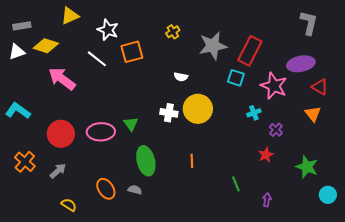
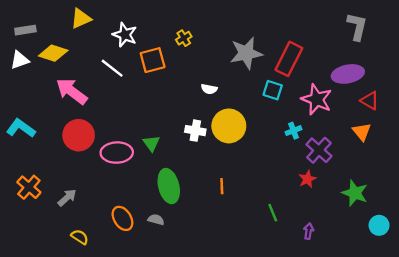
yellow cross: (173, 32) -> (184, 38), moved
purple cross: (276, 130) -> (319, 150), size x1.6
red circle: (61, 134) -> (79, 135), moved

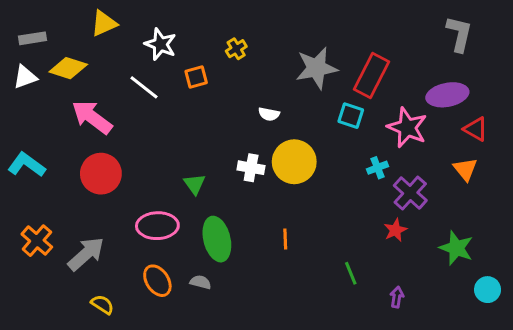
orange square: (153, 60) -> (196, 77), size x0.7
pink ellipse: (117, 153) -> (157, 226), moved
gray arrow: (67, 198) -> (86, 254), size x1.5

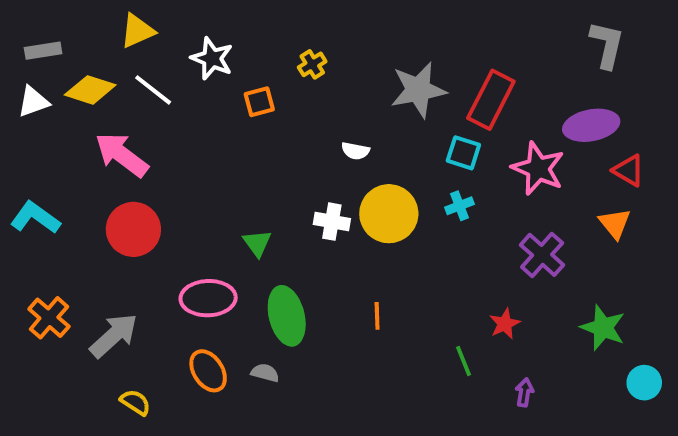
white line: (144, 87) -> (153, 90), moved
cyan cross: (377, 168) -> (460, 206), moved
red star: (395, 230) -> (505, 324), moved

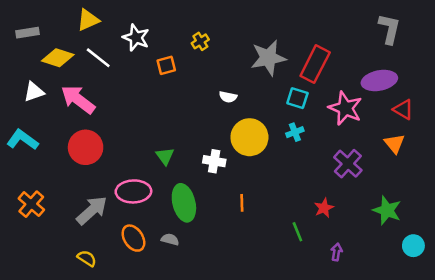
white triangle: (33, 102) -> (34, 92), moved
white cross: (332, 222) -> (214, 161), moved
gray arrow: (114, 335) -> (92, 210), moved

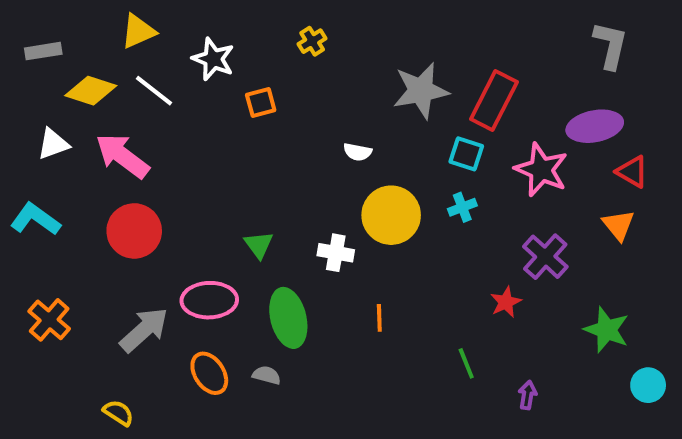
yellow cross: (200, 41) -> (312, 41), moved
red star: (324, 208) -> (506, 302), moved
yellow semicircle: (87, 258) -> (118, 413), moved

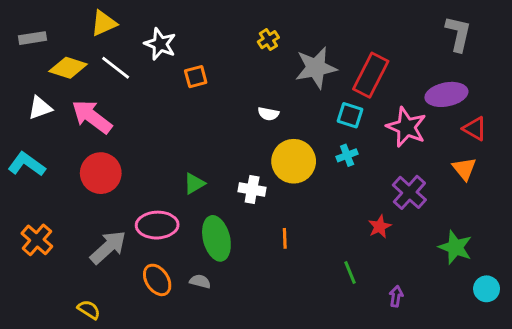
yellow cross: (312, 41) -> (268, 40), moved
green triangle: (259, 245) -> (194, 183), turned 35

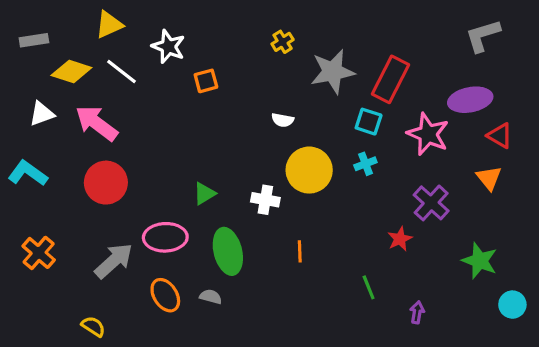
gray L-shape: (458, 34) -> (483, 36), turned -120

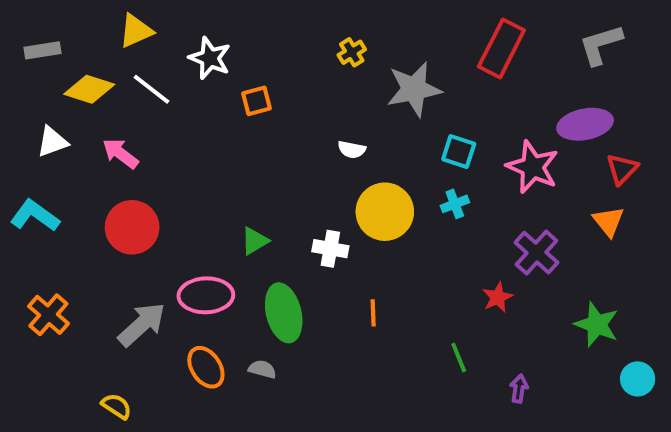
red rectangle: (390, 79) -> (501, 48), moved
pink arrow: (96, 123) -> (120, 153), size x0.7
red triangle: (500, 136) -> (622, 169), turned 44

